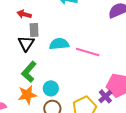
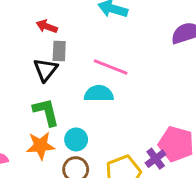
cyan semicircle: (59, 44) -> (99, 94), moved
pink line: (88, 52) -> (111, 67), moved
green L-shape: (29, 72) -> (46, 112), turned 120

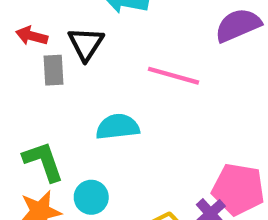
pink line: (111, 67) -> (173, 76), moved
black triangle: (46, 70) -> (86, 44), moved

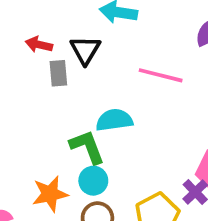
green L-shape: (43, 161) -> (87, 147), moved

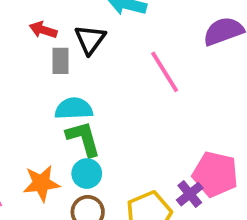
pink line: (161, 75) -> (165, 72), turned 39
cyan semicircle: (114, 120) -> (74, 109), moved

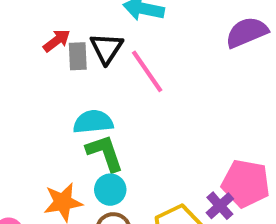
red arrow: (43, 30) -> (57, 41), turned 128
gray rectangle: (60, 61) -> (78, 56), moved
pink line: (165, 72) -> (147, 71), moved

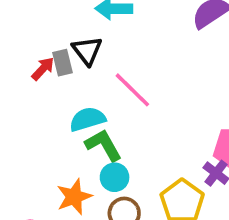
red arrow: (57, 41) -> (43, 69), moved
pink line: (147, 71) -> (132, 90), moved

